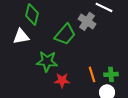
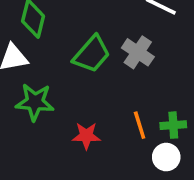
gray cross: (87, 21) -> (138, 52), moved
green star: (47, 61) -> (35, 102), moved

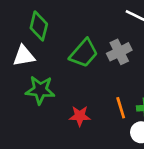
gray cross: (138, 52) -> (119, 52), turned 30

